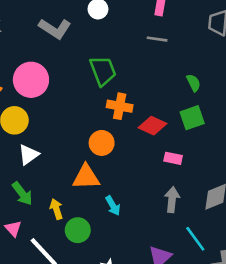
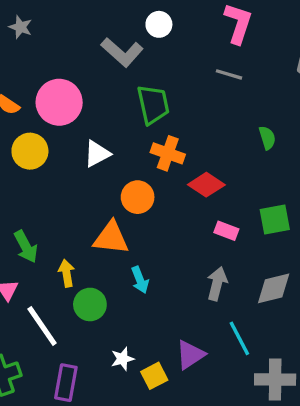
gray L-shape: (55, 29) -> (122, 52), moved
green square: (192, 118) -> (275, 219), moved
white triangle: (29, 155) -> (97, 154), moved

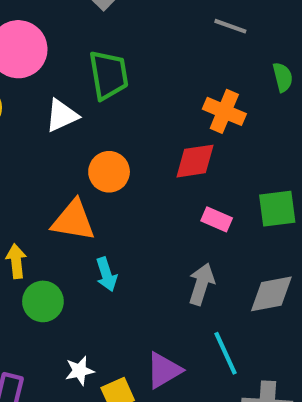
green trapezoid: (153, 105) -> (109, 75), moved
green semicircle: (267, 138) -> (283, 77), moved
orange cross: (168, 153) -> (224, 111), moved
red diamond: (206, 185) -> (195, 161), turned -45

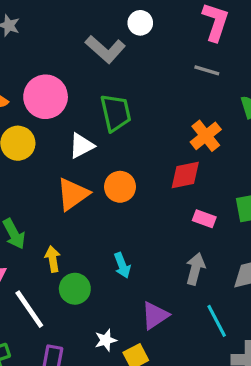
orange cross: (224, 111) -> (206, 136), turned 32
orange triangle: (73, 220) -> (73, 194), moved, turned -42
purple triangle: (164, 370) -> (155, 315), moved

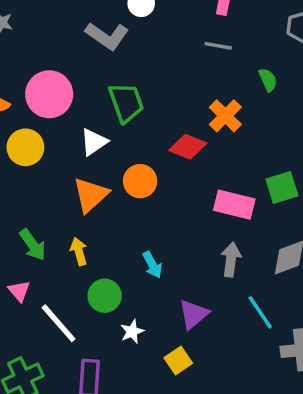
red diamond: (185, 175) -> (188, 147), moved, turned 40
pink rectangle: (204, 219) -> (234, 205), size x1.6
yellow arrow: (53, 259) -> (79, 251), moved
white star: (106, 340) -> (132, 332), moved

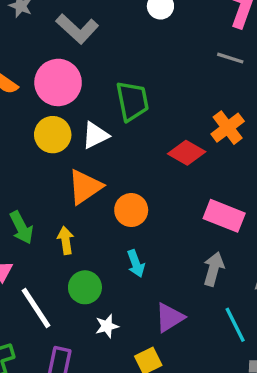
gray L-shape: (107, 36) -> (77, 29), moved
yellow circle: (25, 147) -> (53, 135), moved
orange circle: (140, 181) -> (131, 210), moved

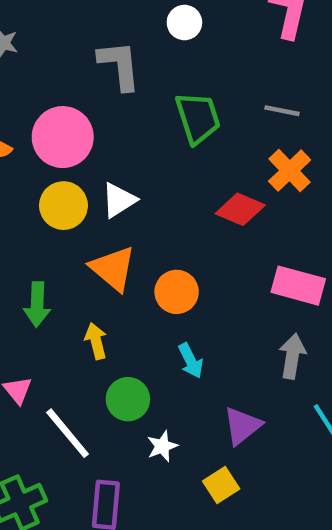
gray L-shape: (77, 29) -> (119, 65), moved, turned -132
gray line: (230, 58) -> (282, 111), moved
green trapezoid: (132, 101) -> (198, 118), moved
orange triangle: (85, 187) -> (113, 268), turned -39
green arrow: (21, 228) -> (37, 304), moved, turned 36

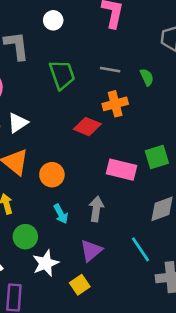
orange cross: (290, 171) -> (115, 104), turned 30
gray arrow: (292, 356) -> (96, 209), moved
white star: (162, 446) -> (46, 263), size x1.5

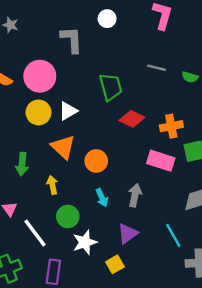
green trapezoid: (62, 75) -> (111, 87), moved
green semicircle: (147, 77) -> (190, 77), turned 126
orange cross: (115, 104) -> (171, 126), moved

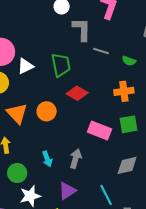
gray L-shape: (72, 40) -> (82, 29), moved
white triangle: (68, 111) -> (25, 66), moved
orange cross: (171, 126) -> (124, 91), moved
orange circle: (96, 161) -> (47, 111), moved

